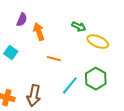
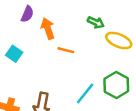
orange line: (54, 59) -> (66, 50), moved

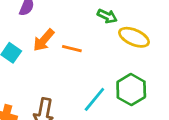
orange arrow: (48, 29) -> (44, 40), moved, turned -120

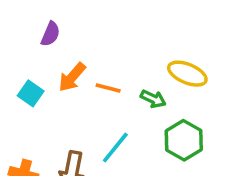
green arrow: (107, 16) -> (153, 99), moved
cyan line: (94, 99) -> (115, 147), moved

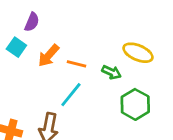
cyan square: (31, 93) -> (16, 47), moved
cyan line: (115, 147) -> (71, 95), moved

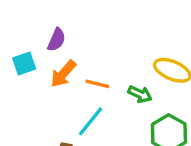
purple semicircle: (32, 22) -> (57, 40), moved
cyan square: (16, 47) -> (24, 63), turned 36

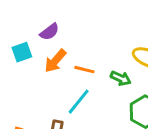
purple semicircle: (57, 40) -> (50, 32), turned 30

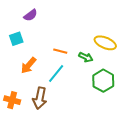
purple semicircle: (50, 32) -> (31, 15), moved
orange arrow: (55, 61) -> (29, 65), moved

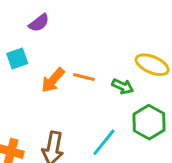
orange arrow: (29, 65) -> (53, 80), moved
cyan line: (56, 74) -> (104, 142), moved

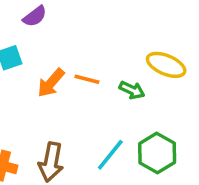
green hexagon: (149, 122) -> (157, 153), moved

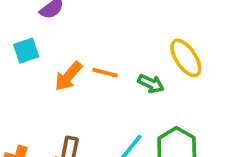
yellow ellipse: (166, 65) -> (186, 58), turned 33

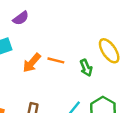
green arrow: (151, 84) -> (86, 68), turned 42

